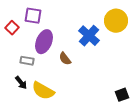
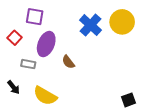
red square: (12, 28) -> (15, 38), moved
blue cross: (89, 36) -> (90, 25), moved
black arrow: (21, 83) -> (14, 87), moved

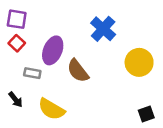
purple square: (35, 17) -> (17, 19), moved
yellow circle: (122, 22) -> (139, 62), moved
brown semicircle: (68, 62) -> (78, 71), size x1.5

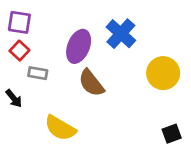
purple ellipse: (53, 50) -> (79, 46), moved
gray rectangle: (32, 73) -> (38, 73), moved
black arrow: (16, 100) -> (14, 98), moved

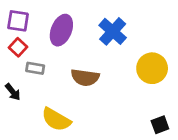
purple ellipse: (79, 46) -> (61, 30), moved
brown semicircle: (91, 83) -> (85, 77), turned -44

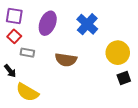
yellow semicircle: (56, 119) -> (27, 92), moved
black square: (160, 125) -> (124, 78), moved

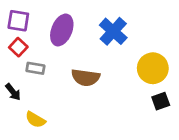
yellow semicircle: (27, 92) -> (35, 120), size x0.7

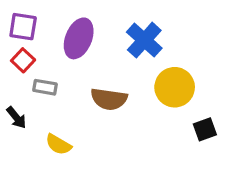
yellow circle: (153, 68) -> (175, 87), moved
yellow semicircle: (35, 120) -> (58, 144), moved

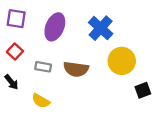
red square: (23, 60) -> (15, 52), moved
gray rectangle: (45, 87) -> (43, 67), moved

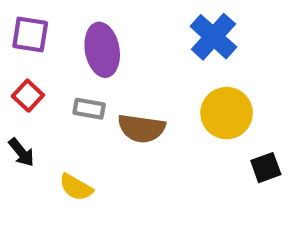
purple ellipse: (55, 27) -> (102, 50), turned -32
blue cross: (101, 28) -> (213, 37), moved
gray rectangle: (43, 67) -> (89, 109), moved

